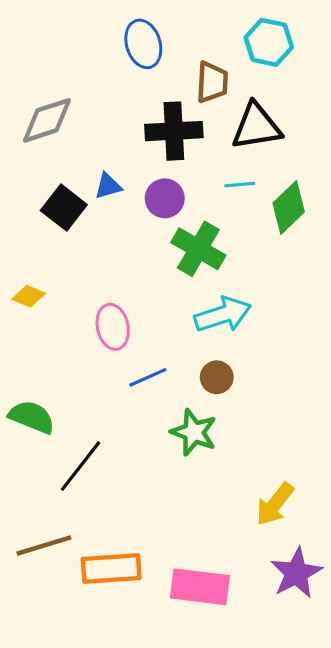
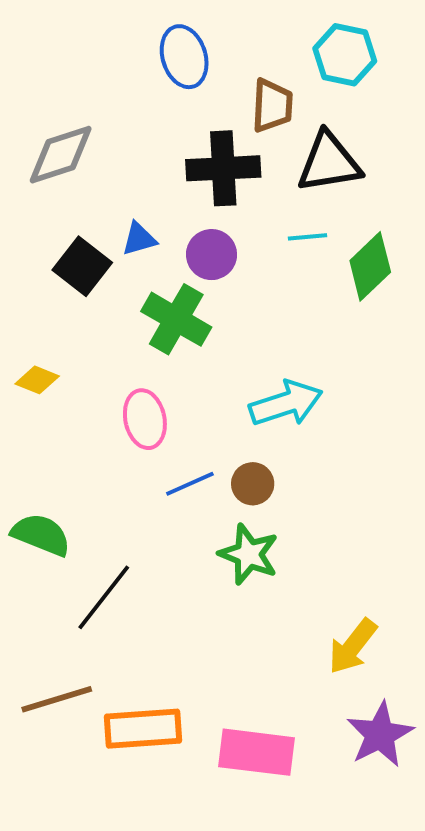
green cross: (198, 249) -> (176, 319), moved
brown circle: (217, 377) -> (253, 484), moved

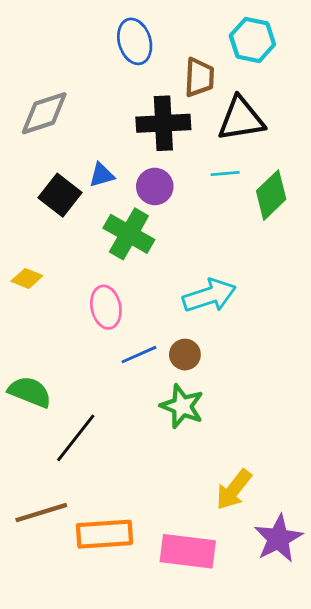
yellow arrow: (353, 646) -> (234, 490), moved

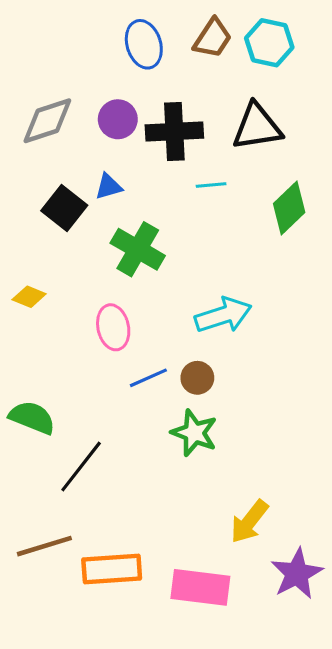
brown trapezoid: (199, 77) -> (213, 38), moved, turned 30
cyan line: (225, 174) -> (211, 185), moved
purple circle: (155, 186) -> (118, 119), moved

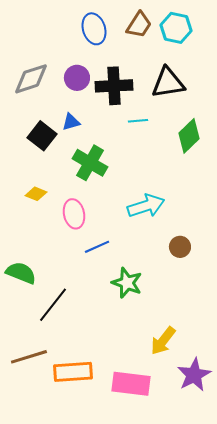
yellow diamond: (29, 297) -> (36, 194), moved
brown circle: (197, 378) -> (180, 247), moved

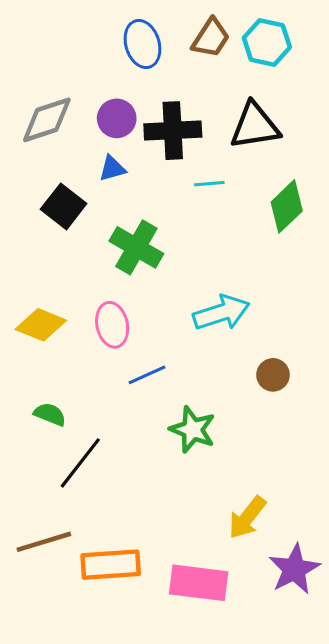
blue triangle: (71, 122) -> (112, 168), moved
yellow diamond: (36, 194) -> (41, 325), moved, size x1.5
green semicircle: (21, 273) -> (50, 414), moved, size x0.7

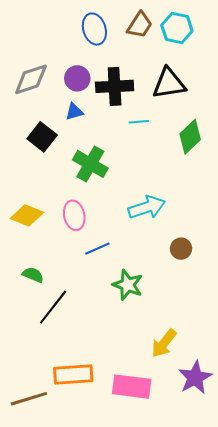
brown line: (44, 542) -> (29, 399), moved

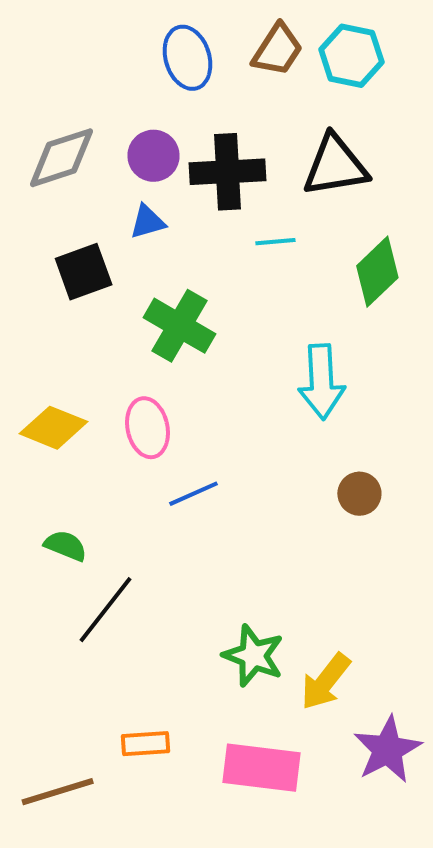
black square: (42, 137) -> (84, 272), turned 32
cyan arrow: (147, 207) -> (321, 382), moved, turned 105
green star: (128, 285) -> (253, 656), moved
orange rectangle: (73, 374) -> (145, 744), size x0.6

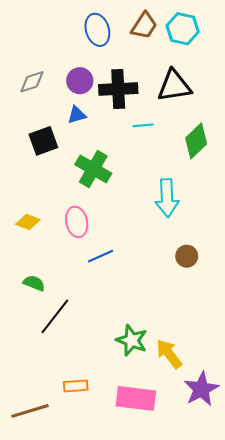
gray diamond: (62, 158) -> (32, 82), size x0.7
yellow diamond: (54, 428) -> (28, 222), size x0.7
yellow arrow: (325, 682) -> (169, 354), turned 104

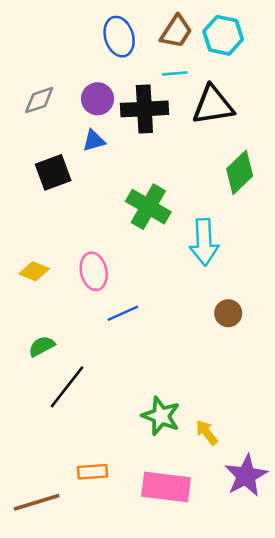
cyan line: (143, 125) -> (175, 73), moved
green cross: (93, 169) -> (148, 207), moved
green semicircle: (34, 283) -> (42, 346), turned -50
yellow arrow: (169, 354) -> (207, 432), size x0.7

